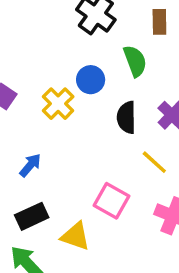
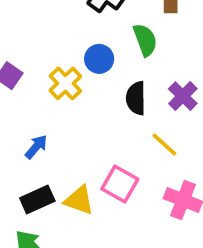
yellow triangle: (75, 236) -> (79, 200), moved

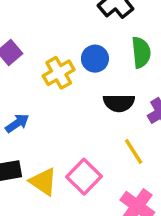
black semicircle: (136, 98) -> (119, 103), turned -104

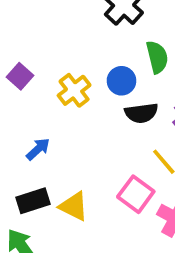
blue circle: (95, 59) -> (121, 81), moved
pink square: (84, 177) -> (136, 194), moved

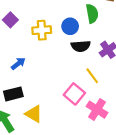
yellow cross: (74, 90) -> (42, 30), turned 30
yellow triangle: (74, 206) -> (34, 114), moved

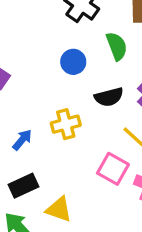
blue circle: (70, 26) -> (73, 62), moved
yellow cross: (42, 30) -> (66, 124), moved

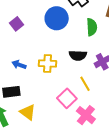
blue circle: (73, 62) -> (57, 18), moved, size x1.5
blue arrow: (22, 140) -> (19, 65), turned -128

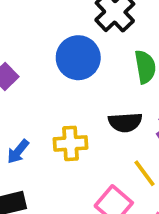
blue arrow: (19, 65) -> (18, 151), turned -64

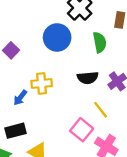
yellow cross: (71, 143) -> (42, 83), moved

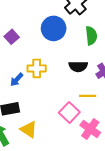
yellow line: (101, 110) -> (88, 96), turned -56

